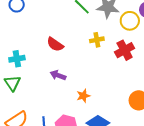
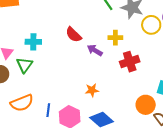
red cross: (125, 50) -> (130, 62), moved
purple arrow: (58, 75) -> (95, 50), moved

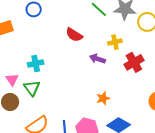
red semicircle: (73, 35) -> (74, 35), moved

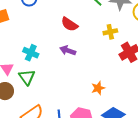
purple arrow: (97, 59) -> (68, 51), moved
cyan cross: (36, 63) -> (31, 53), turned 35

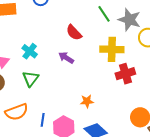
yellow cross: (110, 32) -> (112, 49), size x1.6
green triangle: (27, 77) -> (31, 79), moved

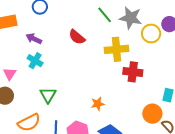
purple arrow: (66, 58) -> (34, 39), moved
red cross: (125, 74) -> (133, 72), turned 30
green triangle: (31, 79) -> (48, 95), moved

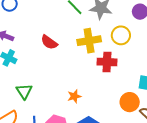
yellow circle: (151, 33) -> (121, 35), moved
red semicircle: (77, 37) -> (49, 42), moved

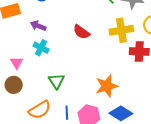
orange star: (74, 96) -> (107, 86), size x1.6

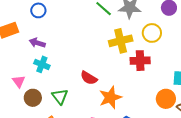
red semicircle: (81, 32) -> (89, 78), moved
brown circle: (14, 85) -> (33, 98), moved

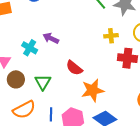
yellow cross: (121, 41) -> (111, 36), size x0.6
purple arrow: (37, 43) -> (51, 38), moved

